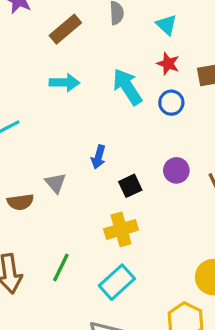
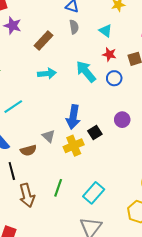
blue arrow: (98, 157) -> (73, 117), size x1.6
yellow cross: (121, 229) -> (74, 146), moved

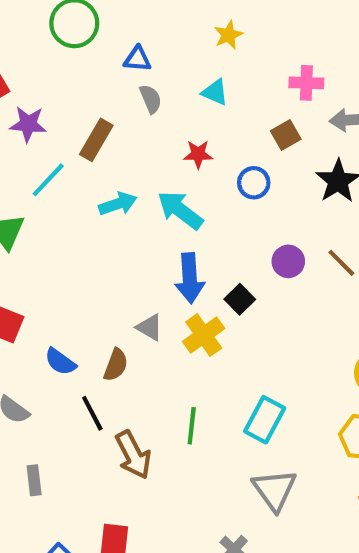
red star: (109, 54) -> (198, 154), moved
cyan arrow: (86, 72) -> (180, 210), moved
cyan line: (13, 107) -> (48, 180), moved
brown semicircle: (28, 150) -> (116, 365), turned -42

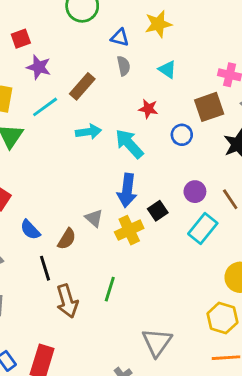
yellow star: (228, 35) -> (158, 24), moved, size x1.4
brown square: (286, 135) -> (209, 107), size x1.5
cyan rectangle: (265, 420) -> (203, 229), moved

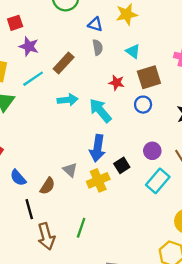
brown square: (209, 107) -> (149, 77), moved

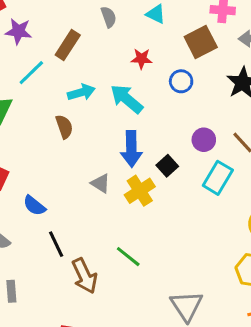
brown square: (149, 77) -> (201, 42), moved
brown semicircle: (47, 186) -> (64, 127), moved, turned -42
green line: (81, 228) -> (128, 257), turned -60

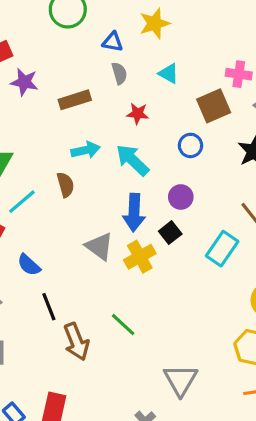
brown rectangle: (68, 45) -> (75, 100), turned 36
red star: (141, 59) -> (138, 114), moved
cyan line: (31, 73) -> (22, 202), moved
purple circle: (204, 140) -> (181, 197), moved
gray triangle: (101, 183) -> (99, 246), size x1.4

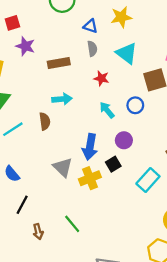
cyan triangle: (169, 74) -> (127, 53), size x1.5
cyan arrow: (132, 160) -> (107, 110), moved, size x0.7
black line: (49, 307) -> (22, 205), turned 42
brown arrow: (76, 342) -> (38, 232), size x0.6

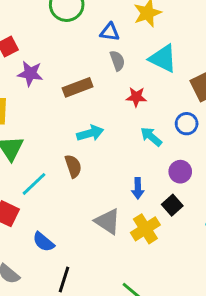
blue arrow: (90, 147) -> (138, 188), size x0.6

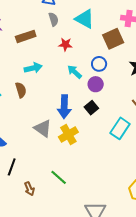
purple circle: (180, 172) -> (96, 84), moved
blue arrow: (138, 188) -> (64, 107), size x1.6
black square: (172, 205) -> (91, 108), moved

